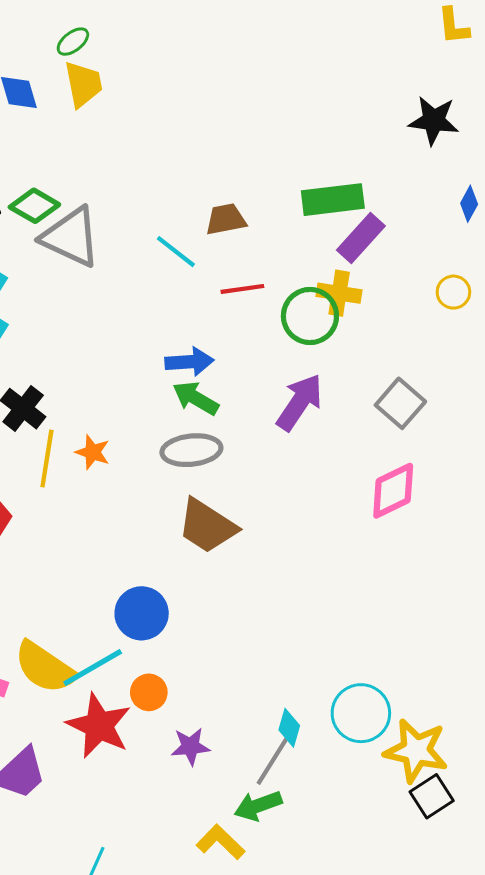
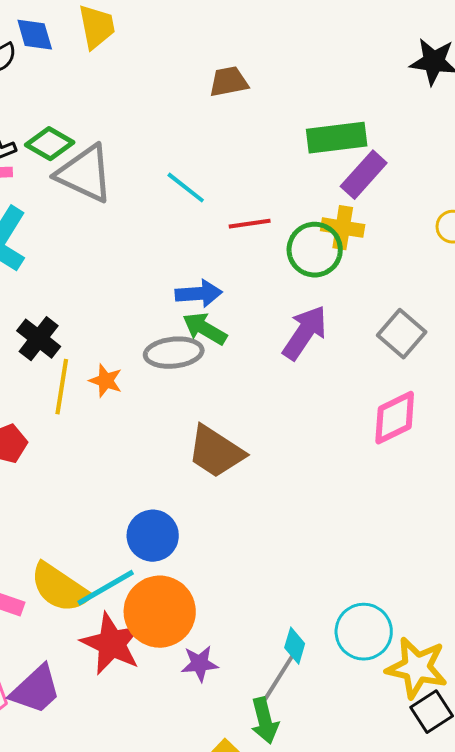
brown trapezoid: (226, 219) -> (229, 82), moved
gray ellipse: (191, 450) -> (174, 353), moved
orange circle: (149, 692) -> (160, 612), size x2.0
green arrow: (258, 806) -> (265, 721), turned -84

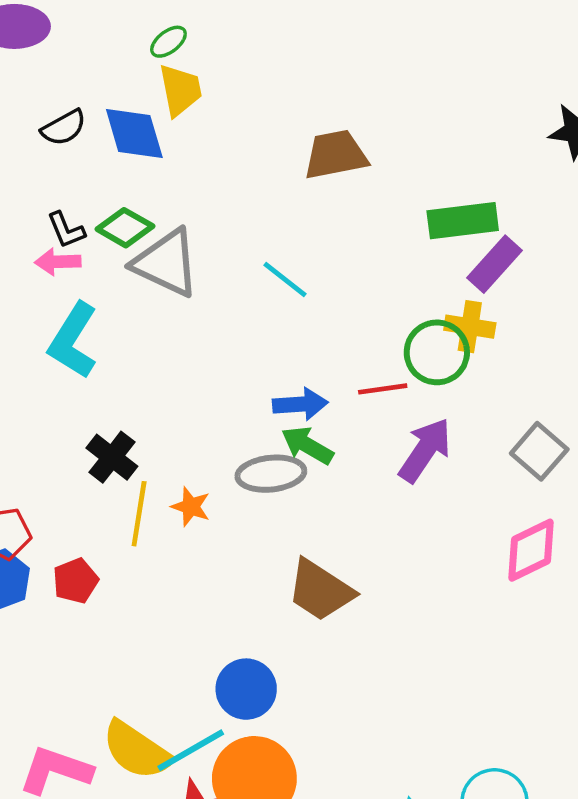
blue diamond: (35, 35) -> (134, 134), moved, size x1.4
brown trapezoid: (229, 82) -> (336, 155), size x1.4
red line: (250, 224) -> (383, 389), moved

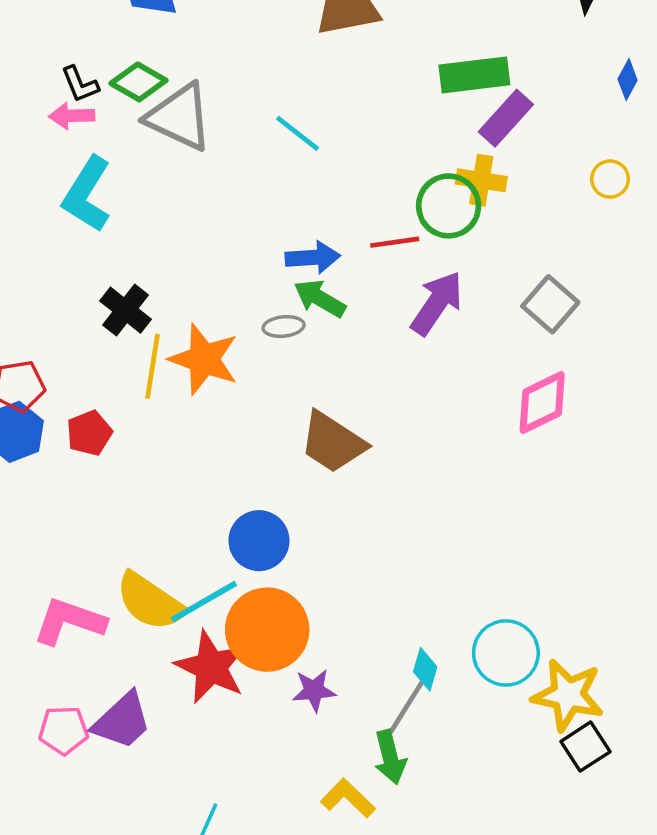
gray ellipse: (271, 474) -> (284, 326), size x0.6
orange star: (191, 507) -> (204, 359), size x1.8

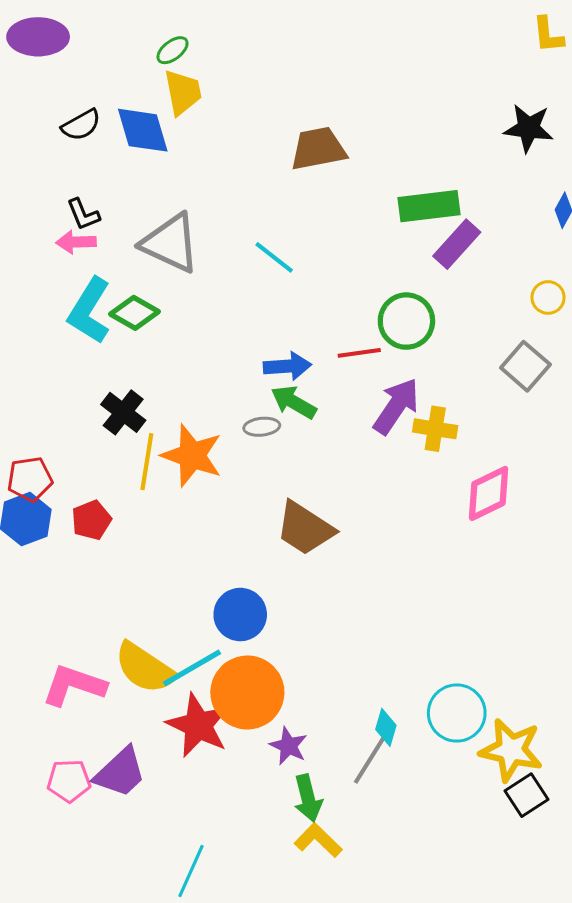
green diamond: (138, 82) -> (135, 313), moved
yellow cross: (481, 180) -> (435, 429), moved
gray square: (550, 304) -> (525, 366), moved
purple star: (314, 690) -> (288, 746), turned 30
green arrow: (390, 757) -> (308, 798), moved

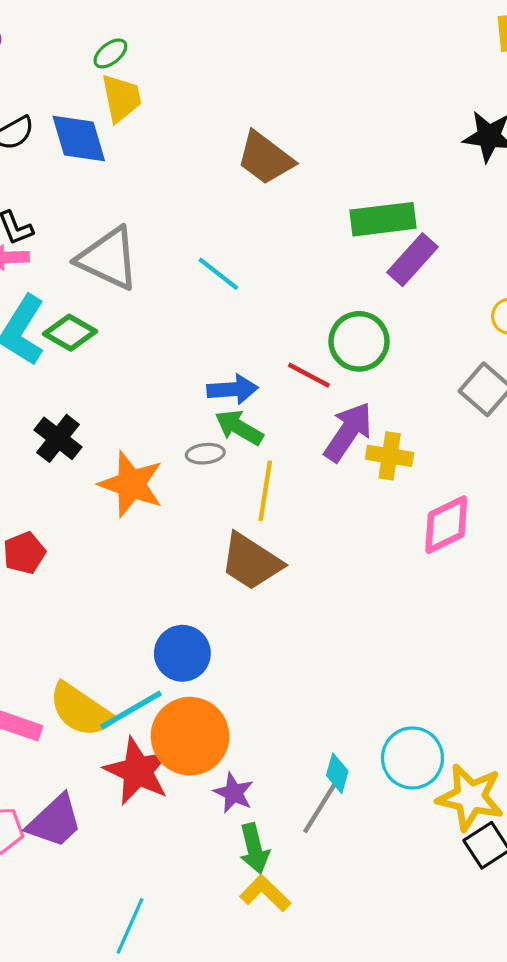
brown trapezoid: (318, 149) -> (265, 158), turned -132
red line: (359, 353) -> (309, 375), turned 36
yellow line: (147, 462) -> (265, 491), moved

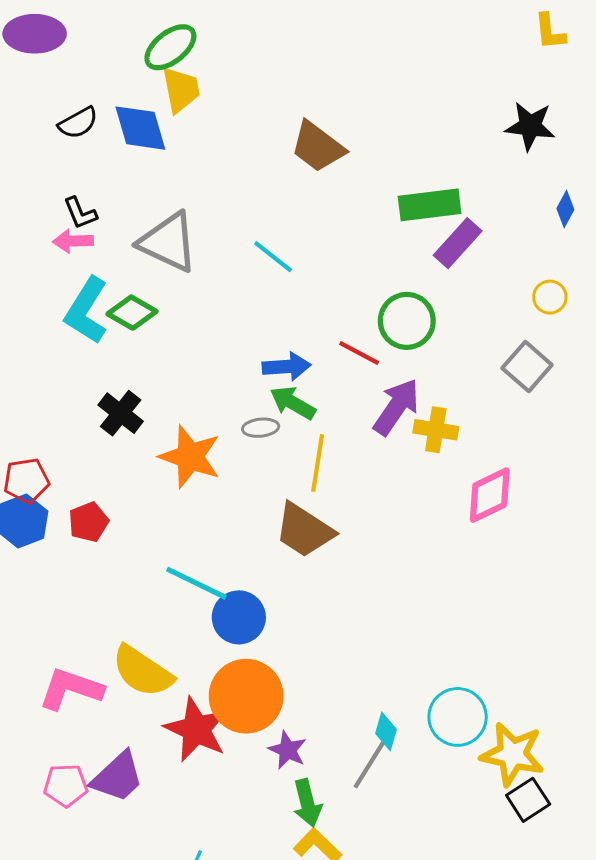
green ellipse: (110, 53) -> (170, 47), size x1.6
cyan line: (131, 710) -> (196, 583), moved, turned 56

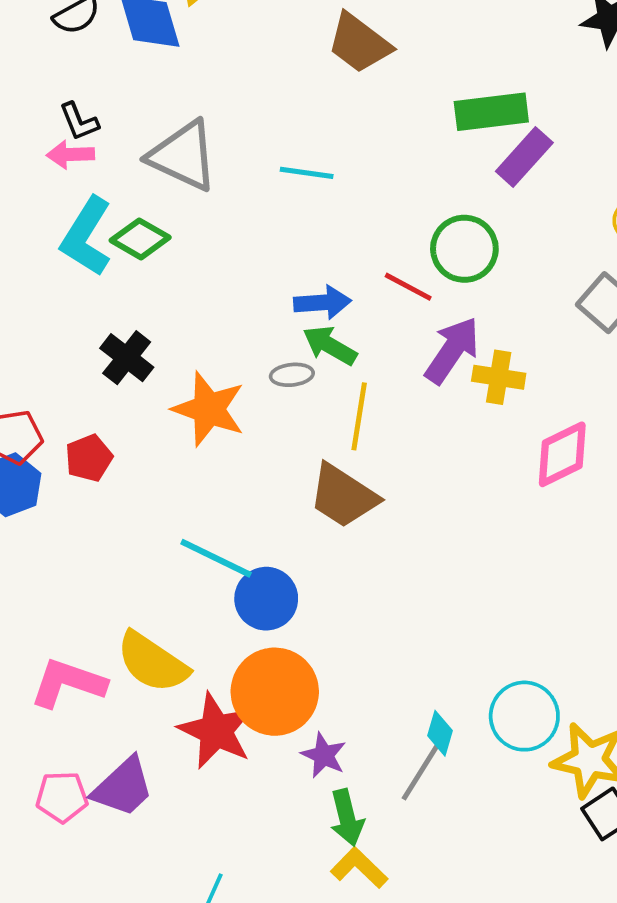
cyan line: (273, 257) -> (307, 173), turned -30
red pentagon: (88, 522) -> (89, 458), moved

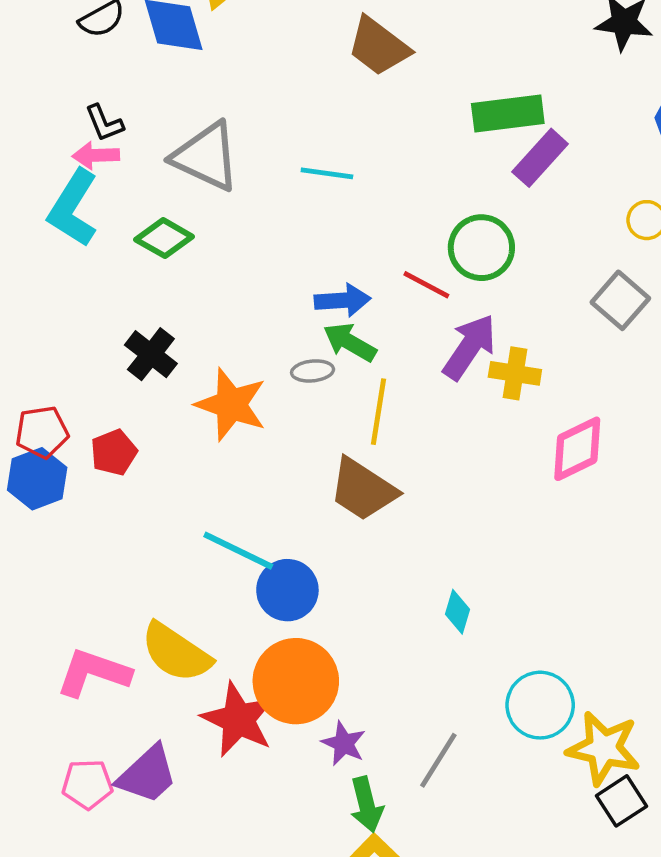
cyan L-shape: (86, 237) -> (73, 208), moved
cyan diamond: (440, 733) -> (457, 612), moved

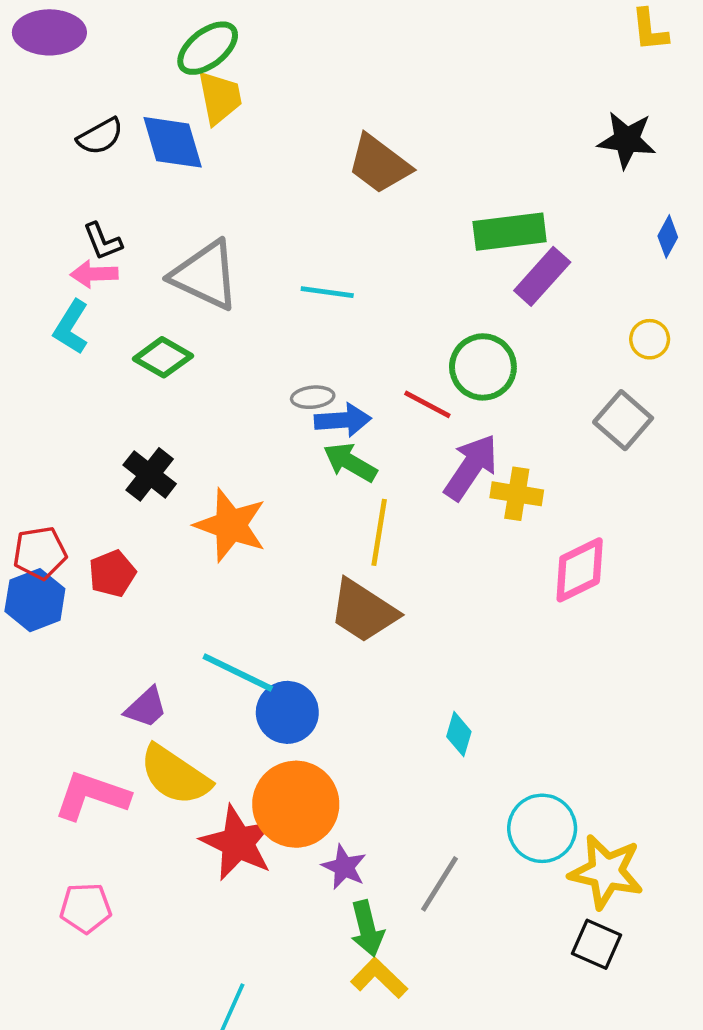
cyan L-shape: (73, 208) -> (71, 327), size x0.7
gray ellipse: (313, 371) -> (313, 397), moved
purple trapezoid: (147, 775) -> (146, 708), moved, size x0.7
black square: (622, 801) -> (596, 944), moved, turned -33

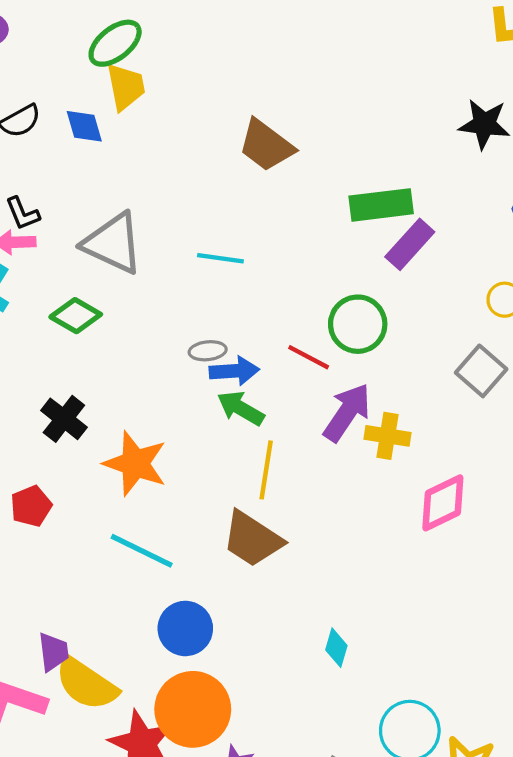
blue diamond: (173, 142) -> (84, 126), size x0.7
cyan line: (238, 673) -> (142, 551), moved
purple trapezoid: (146, 708) -> (53, 652), moved, turned -54

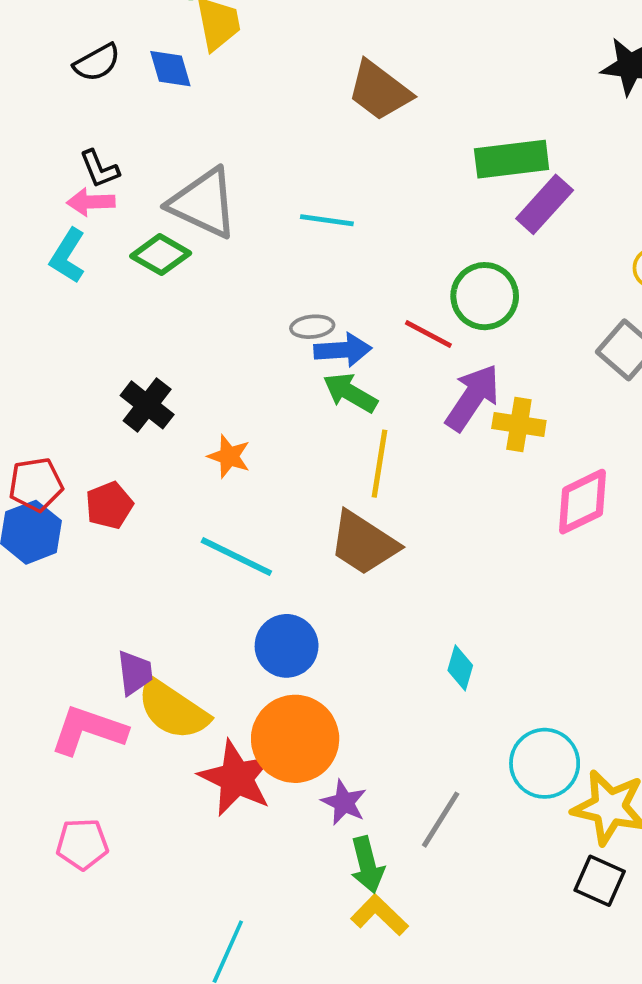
green diamond: (76, 316) -> (161, 255), moved
orange star: (135, 464) -> (229, 456), size x0.6

